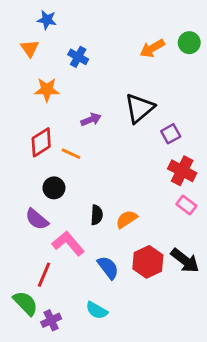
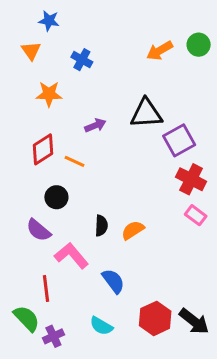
black triangle: (139, 108) -> (146, 113), turned 36
purple square: (171, 134) -> (179, 140), size x1.5
black arrow: (185, 260) -> (194, 321), moved
red hexagon: (148, 262) -> (155, 318), moved
red line: (44, 275) -> (46, 288), turned -30

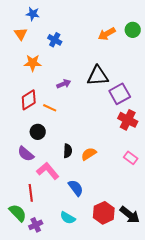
pink rectangle: (196, 215) -> (131, 158), moved

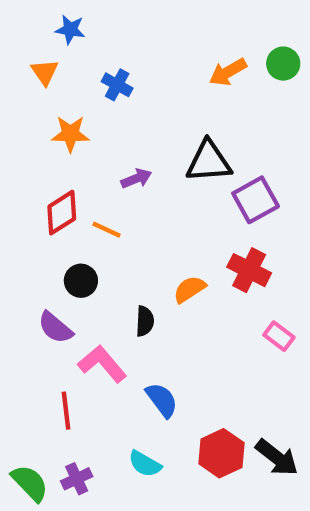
red cross: (128, 120) -> (249, 270), moved
orange semicircle: (89, 154) -> (190, 289), moved
green semicircle: (18, 213) -> (30, 483), moved

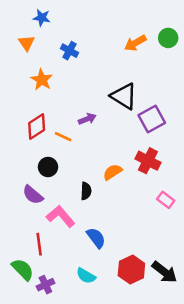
orange star: (70, 134) -> (42, 80), turned 30
black triangle: (209, 161) -> (124, 96), turned 36
purple arrow: (136, 179) -> (87, 119), moved
green semicircle: (30, 483) -> (23, 269), moved

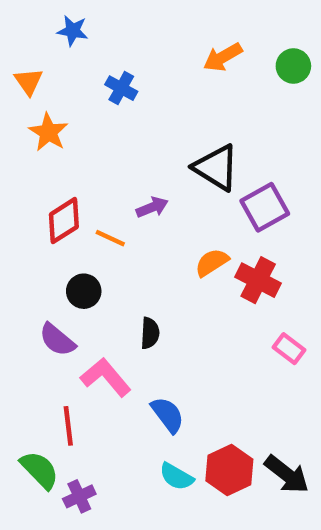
orange triangle: (26, 43) -> (29, 81), moved
orange arrow: (135, 43) -> (223, 57), moved
orange star: (42, 80) -> (48, 132), moved
orange semicircle: (113, 172) -> (212, 262), moved
cyan semicircle: (86, 276) -> (176, 477), moved

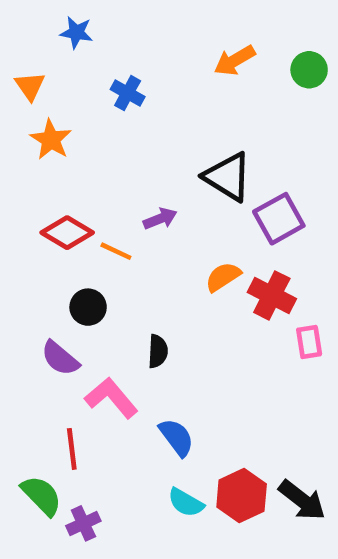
red diamond: (64, 221) -> (67, 233), turned 63
pink rectangle: (289, 349) -> (309, 342), moved, turned 44

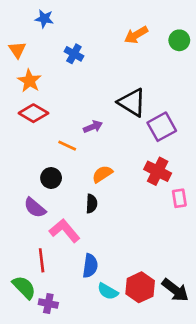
red diamond: (67, 233) -> (33, 113), moved
orange semicircle: (223, 277) -> (102, 174), moved
blue semicircle: (176, 437) -> (90, 266), moved, turned 45
purple cross: (83, 523) -> (48, 304), turned 36

